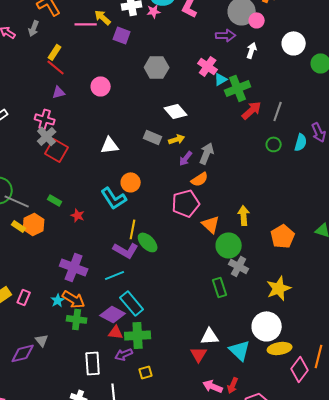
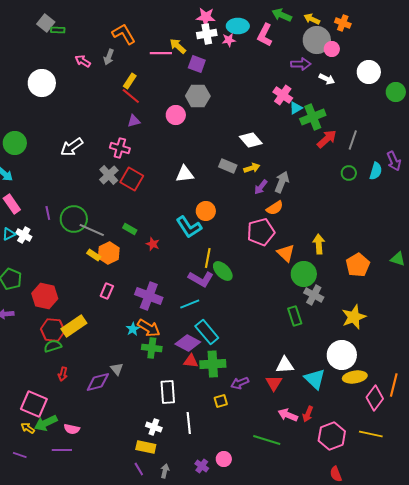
white arrow: (252, 50) -> (327, 79), turned 98
gray hexagon: (157, 67) -> (198, 96), moved
gray cross: (47, 136) -> (109, 175), moved
pink rectangle: (24, 297) -> (107, 291), moved
purple arrow: (124, 354) -> (240, 383), moved

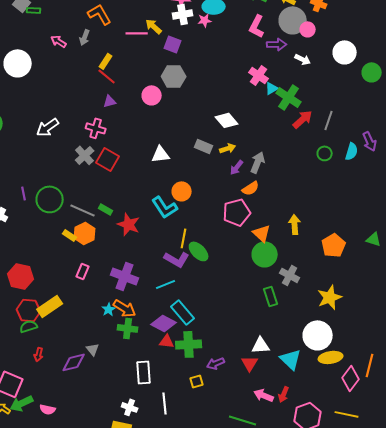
pink L-shape: (265, 35) -> (257, 26), moved
green cross: (313, 117) -> (289, 97), turned -35
gray line: (92, 230) -> (83, 210), moved
red star: (153, 244) -> (129, 224), size x1.6
green circle: (304, 274) -> (265, 254), moved

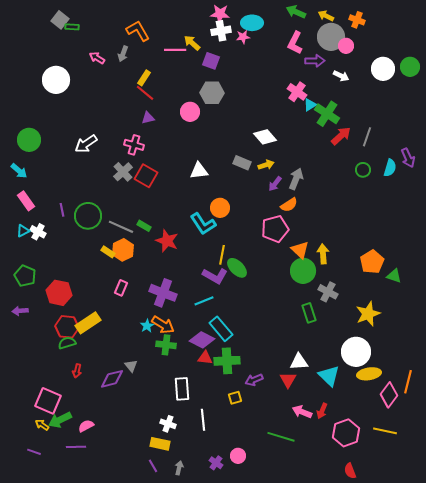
green circle: (372, 72) -> (410, 67), moved
yellow arrow: (295, 224) -> (323, 254), moved
green triangle: (374, 239) -> (394, 276), moved
pink semicircle: (48, 409) -> (86, 426), turned 140

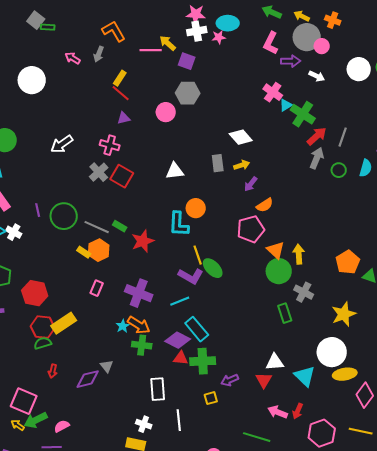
gray rectangle: (242, 163) -> (218, 163), turned 60
gray arrow: (296, 179) -> (317, 158), moved
cyan L-shape: (203, 224) -> (179, 224), turned 36
red star: (167, 241) -> (143, 241), turned 30
yellow line: (222, 255) -> (198, 255), turned -30

